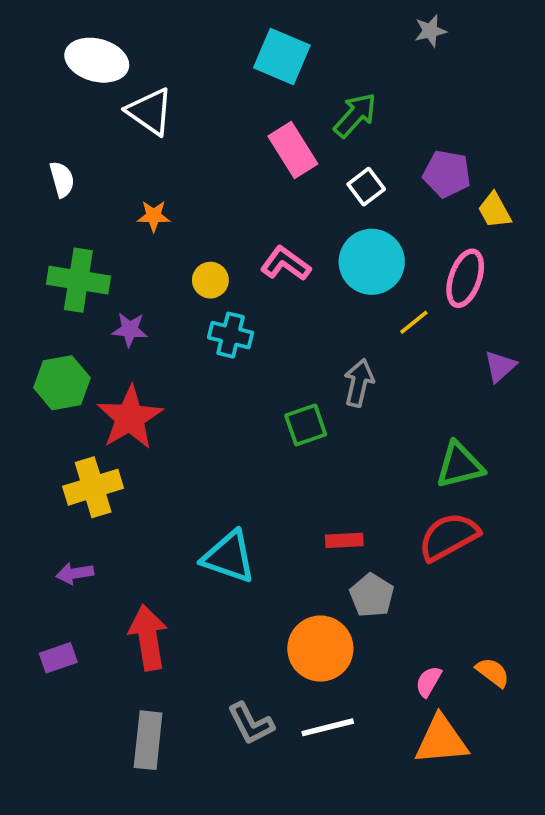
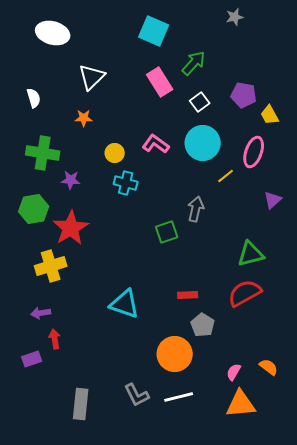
white triangle: (150, 111) -> (92, 77), moved, turned 40
red arrow: (148, 638) -> (55, 339), moved, size x0.6

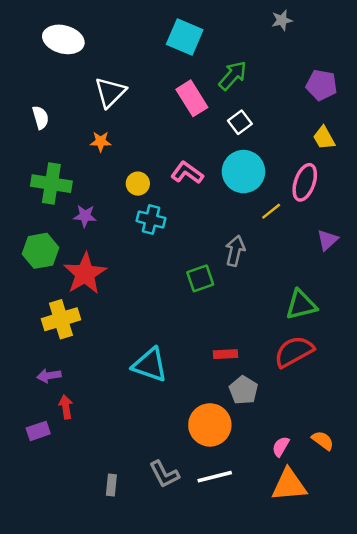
purple pentagon: (244, 95) -> (322, 85), moved
gray rectangle: (81, 404) -> (111, 485), moved, size x0.6

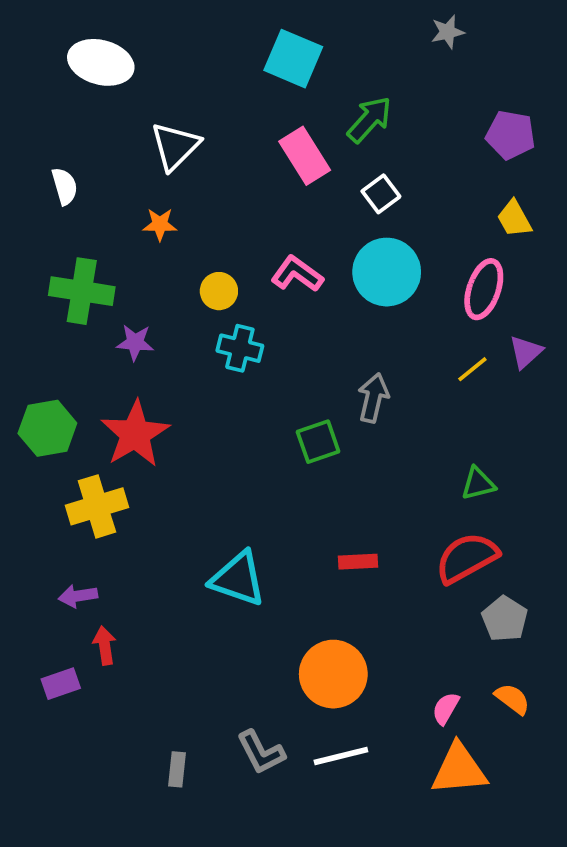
yellow line: (271, 211) -> (472, 369), moved
purple triangle: (328, 240) -> (526, 352), moved
green hexagon: (41, 251) -> (47, 428), moved
green triangle: (301, 305) -> (478, 484), size x0.7
gray pentagon: (243, 390) -> (505, 619), moved

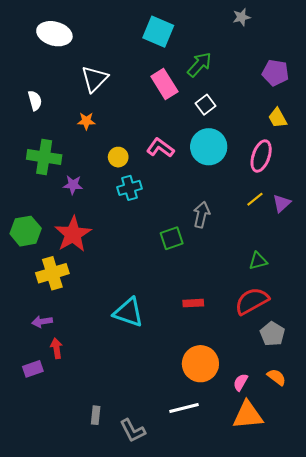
cyan cross: (240, 348) -> (129, 188), turned -30
purple triangle: (526, 352) -> (282, 203), moved
orange circle: (333, 674) -> (200, 364), moved
gray L-shape: (261, 752) -> (133, 431), moved

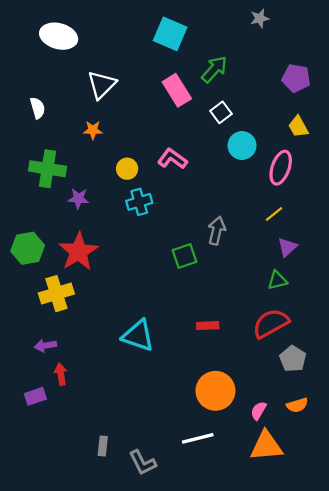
cyan circle: (209, 147) -> (242, 146), moved, size x0.7
purple triangle: (282, 203) -> (287, 247), moved
orange semicircle: (277, 377) -> (297, 405), turned 126

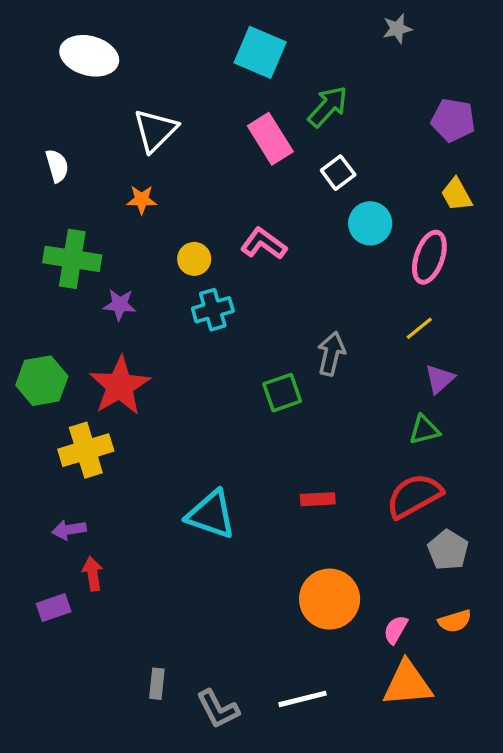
white line: (198, 438) -> (302, 699), moved

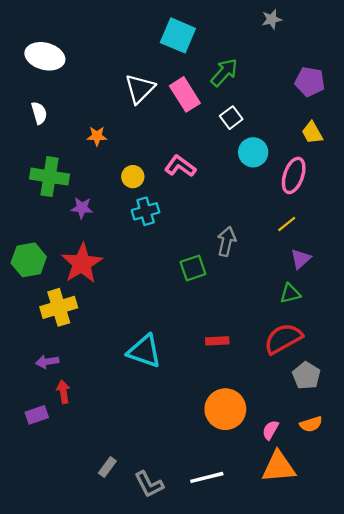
white ellipse: (89, 56) -> (45, 56), moved
white triangle: (155, 130) -> (140, 89), moved
gray rectangle: (157, 684) -> (107, 467), turned 30

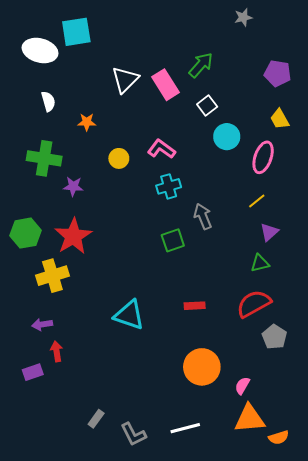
cyan square: (178, 35) -> (76, 32), moved, turned -32
white semicircle: (39, 113) -> (48, 101), moved
cyan cross: (146, 211) -> (169, 186), moved
gray arrow: (227, 241) -> (203, 216), turned -35
orange semicircle: (311, 424) -> (279, 437), moved

